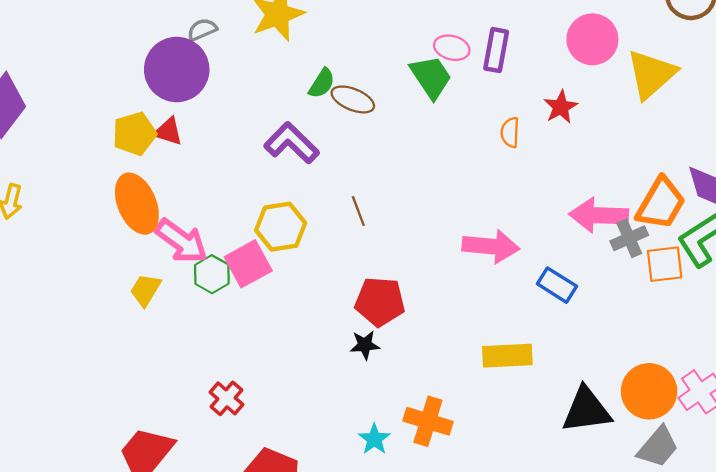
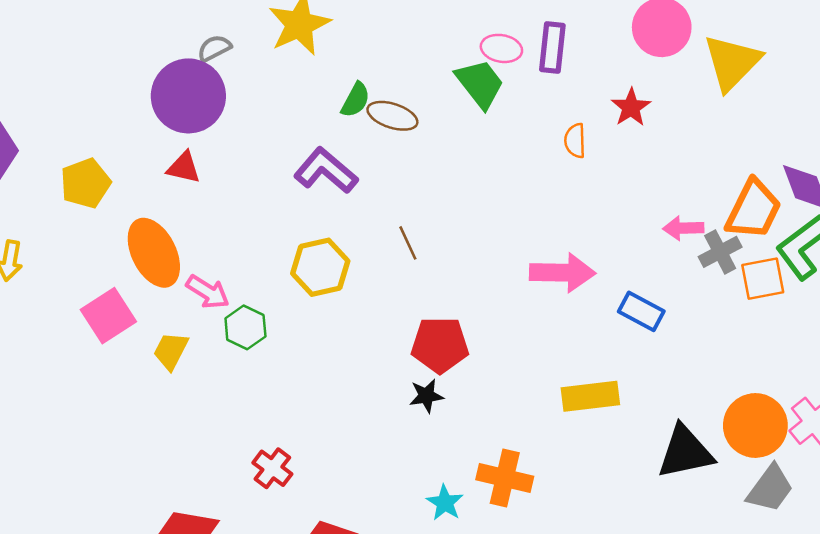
yellow pentagon: (134, 134) -> (85, 183), moved
pink arrow: (599, 215) -> (683, 228), size x0.6
pink arrow: (181, 241) -> (208, 292), size x0.7
pink square: (248, 264) -> (108, 316), moved

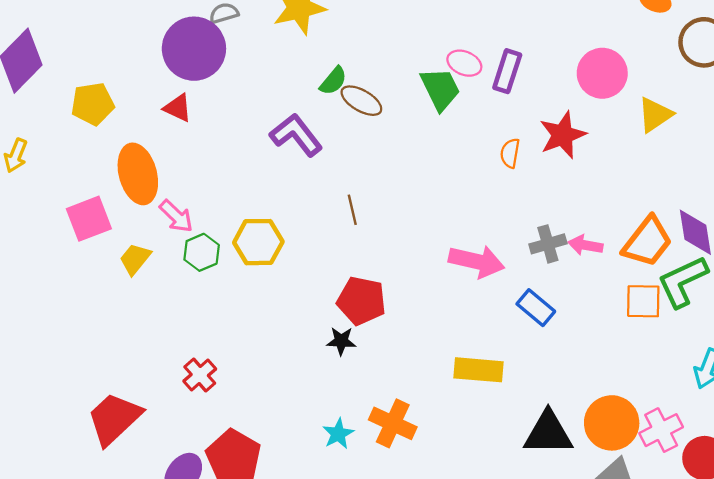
yellow triangle: (732, 62) -> (655, 115), size x0.7
red star: (631, 107) -> (563, 135), size x1.4
gray cross: (720, 252) -> (548, 244), moved
yellow hexagon: (320, 267) -> (258, 242), moved

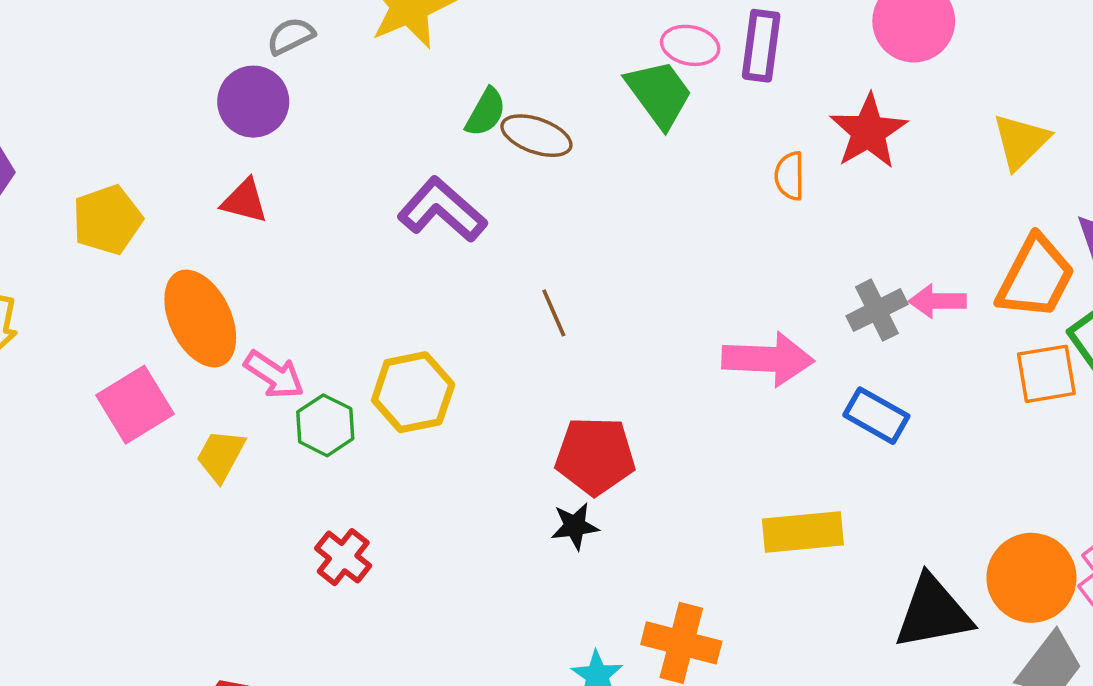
purple circle: (194, 49) -> (253, 102), size x0.7
yellow triangle: (655, 115) -> (1021, 141), moved
red cross: (200, 375) -> (343, 557), moved

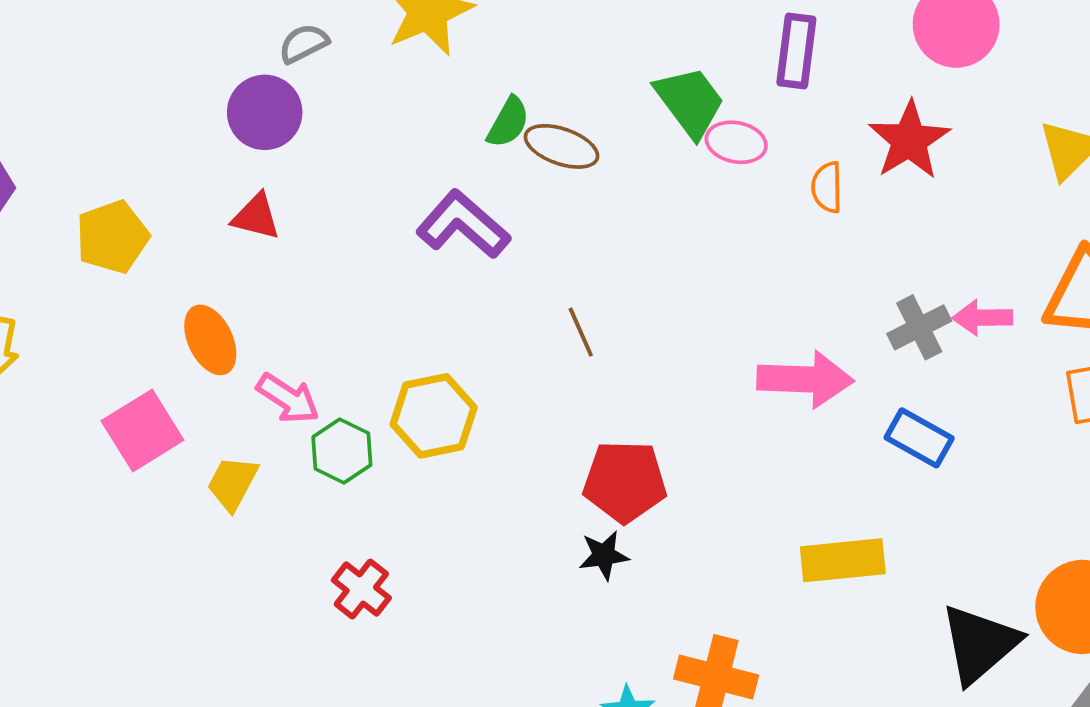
pink ellipse: (690, 45) -> (736, 142), moved
orange ellipse: (200, 319) -> (210, 340), size x0.7
black triangle: (933, 613) -> (980, 644), turned -30

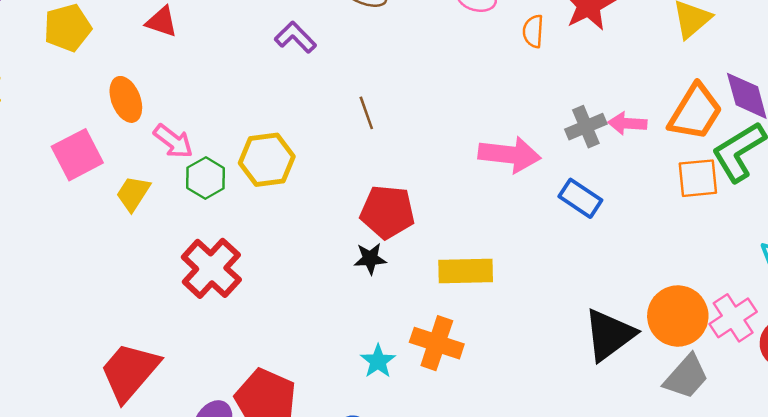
purple L-shape: (463, 225) -> (295, 37), size x0.7
yellow rectangle: (843, 560) -> (466, 271), moved
red cross: (361, 589) -> (211, 268), size x1.6

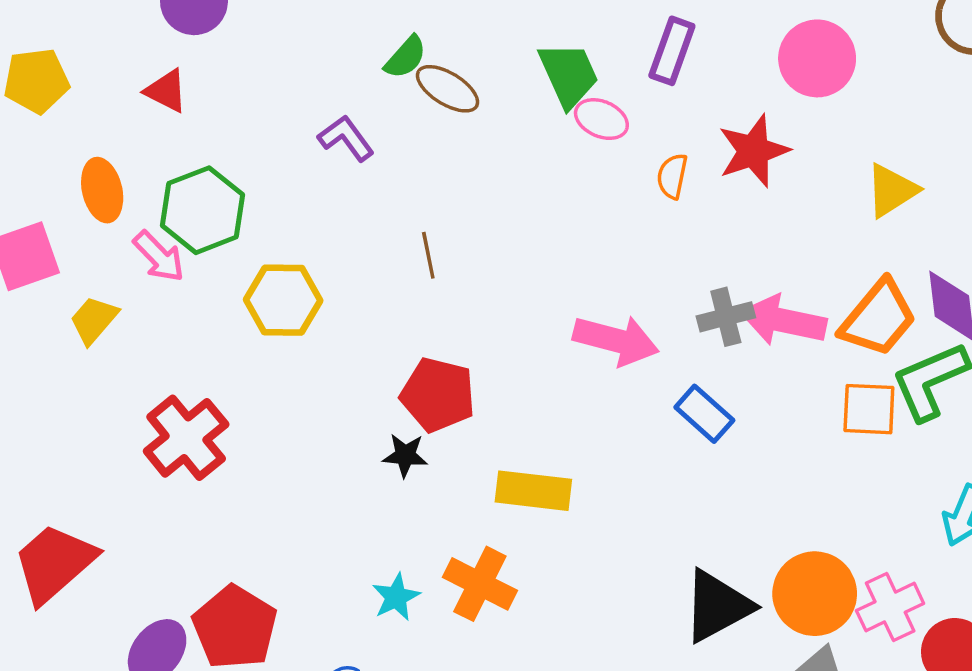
pink arrow: (627, 123) -> (783, 321), size x1.6
green hexagon: (206, 178) -> (202, 210), moved, size x1.5

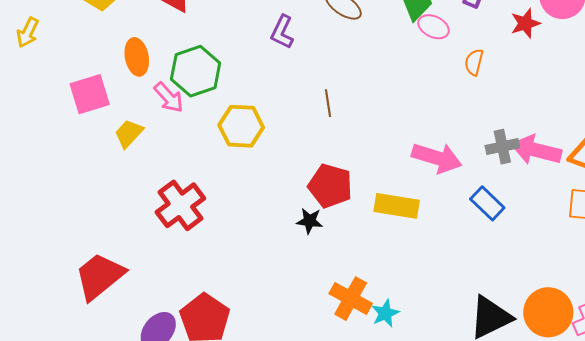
purple L-shape: (346, 138) -> (282, 32), turned -120
red star: (754, 151) -> (525, 23), moved, size x0.7
yellow rectangle: (533, 491) -> (397, 206), moved
cyan star: (396, 597) -> (385, 313), moved

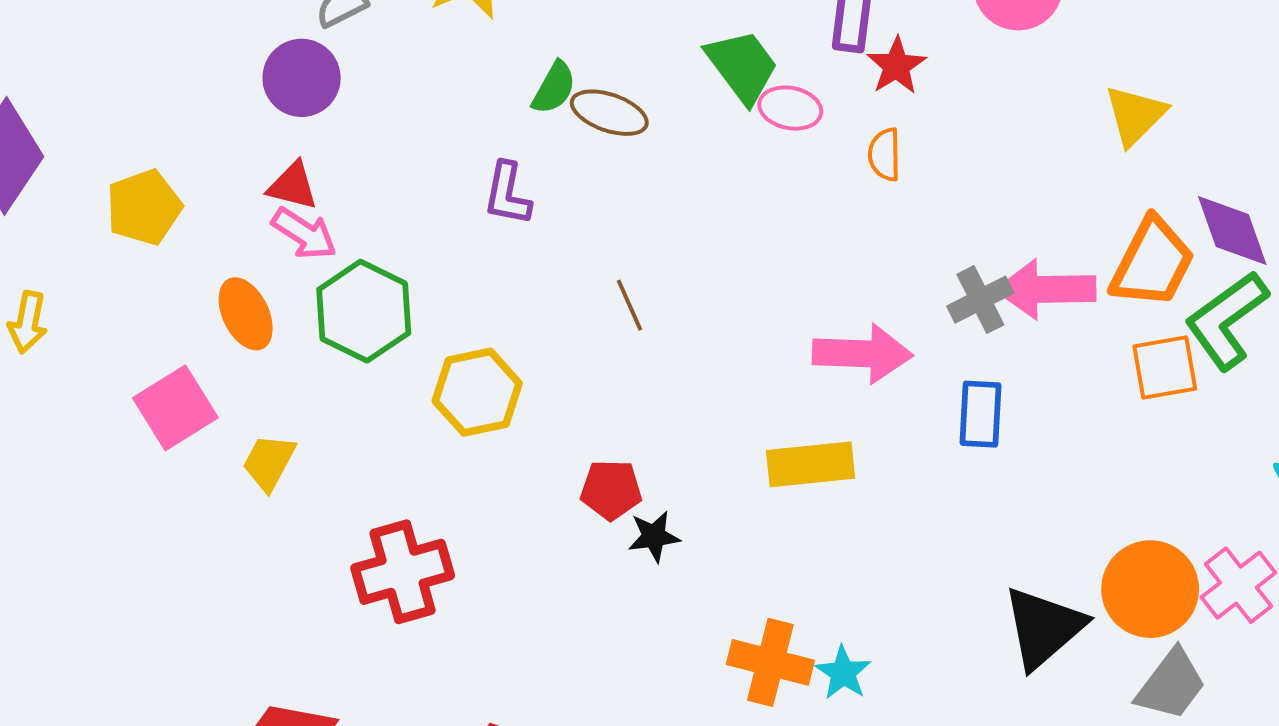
red star: (525, 23) -> (896, 66), moved
pink arrow: (169, 97) -> (304, 234), moved
red pentagon: (330, 186) -> (611, 490), moved, size x0.7
blue rectangle: (487, 203) -> (980, 414), turned 64
red cross: (180, 205) -> (403, 572), turned 36

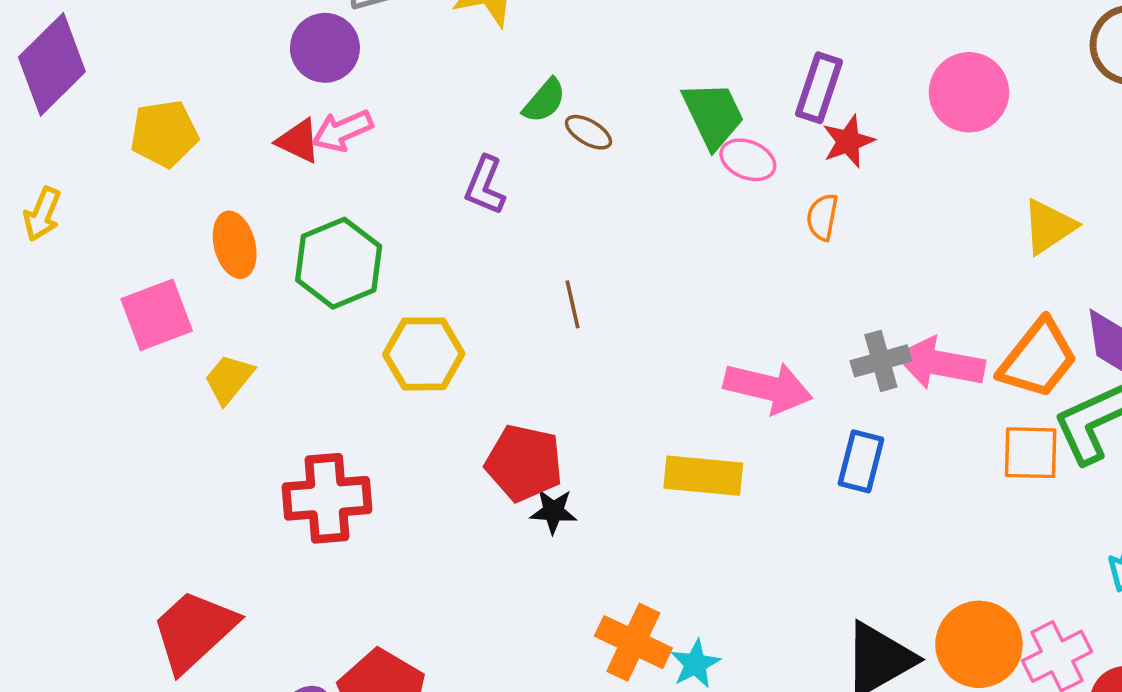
brown ellipse: (609, 113) -> (588, 132), size x0.7
pink arrow: (304, 234) -> (342, 131), moved, turned 112
red pentagon: (611, 490) -> (524, 463), size x1.4

